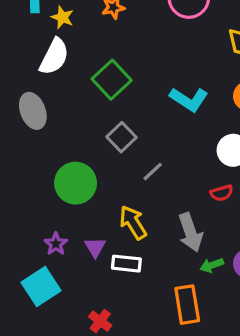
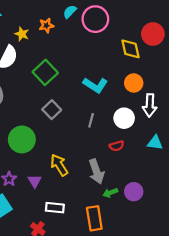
yellow star: (62, 17) -> (22, 34), moved
gray line: (153, 172) -> (91, 120), moved, turned -32
white rectangle: (126, 264) -> (55, 208), moved

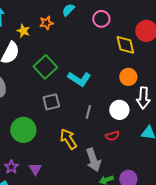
pink circle: (95, 19) -> (101, 19), moved, size x0.7
cyan L-shape: (95, 85) -> (79, 79), moved
gray square: (52, 110) -> (51, 102), turned 30
yellow arrow: (59, 165) -> (68, 139), moved

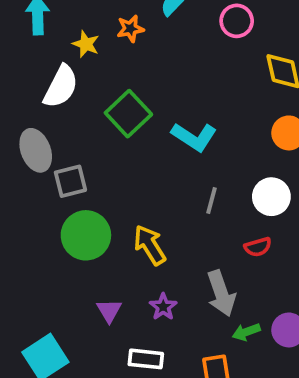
gray square: (51, 102) -> (70, 181), moved
yellow arrow: (68, 139) -> (150, 245), moved
purple star: (11, 167) -> (163, 307), moved

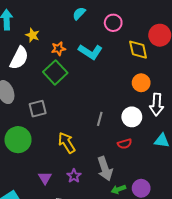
orange star: (130, 29) -> (58, 49), moved
cyan L-shape: (194, 137) -> (90, 52), moved
gray square: (70, 181) -> (38, 109), moved
green circle: (86, 235) -> (18, 140), moved

